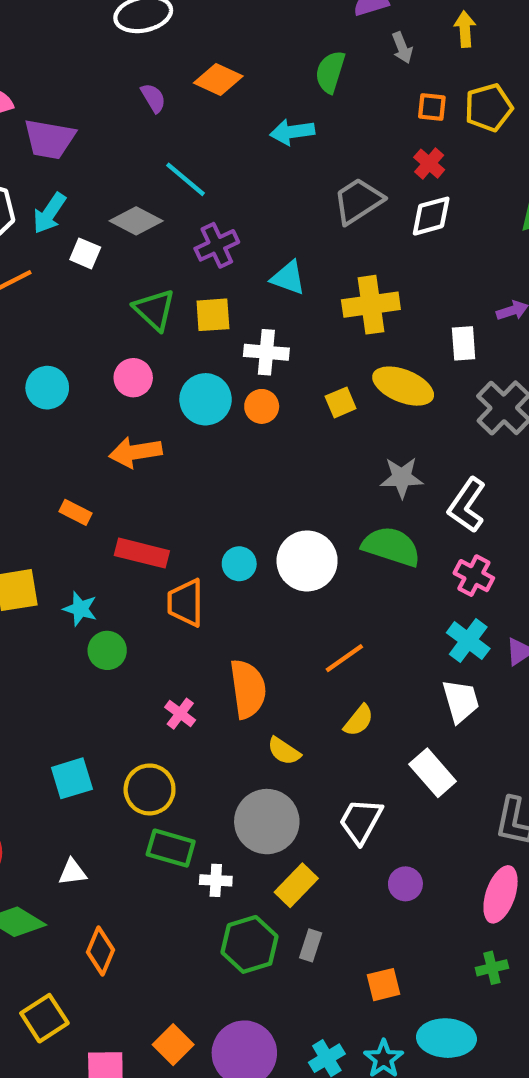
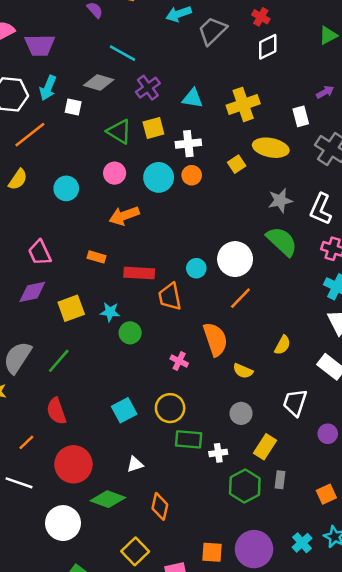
gray trapezoid: (358, 201) -> (212, 31), moved
green semicircle: (391, 547) -> (282, 241), turned 36
orange line: (344, 658) -> (240, 298), moved
gray circle: (267, 822) -> (241, 413), size x0.6
orange square: (173, 1045) -> (212, 552), turned -30

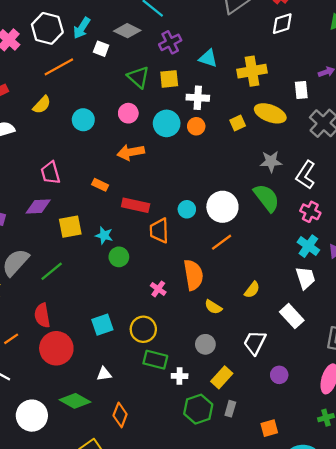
red circle: (73, 464) -> (56, 348), moved

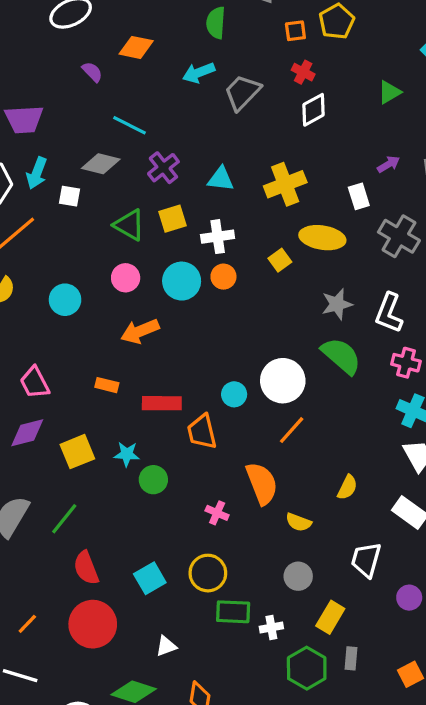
red semicircle: (42, 315) -> (86, 568), moved

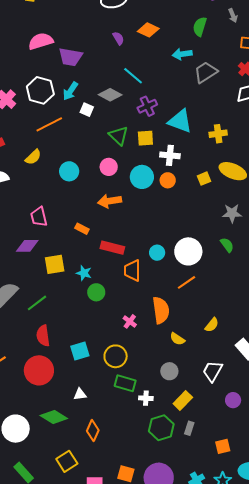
cyan triangle: (221, 179) -> (180, 121), size x1.5
yellow cross: (285, 184) -> (218, 134), size x0.7
green semicircle: (341, 356) -> (227, 245), size x0.6

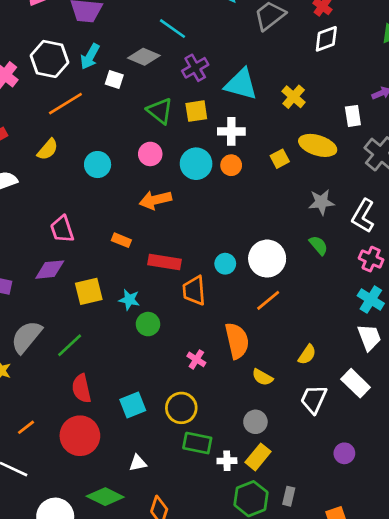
yellow cross: (218, 134) -> (294, 97), turned -36
white trapezoid: (213, 371) -> (314, 399), moved
yellow rectangle: (183, 401) -> (258, 457), moved

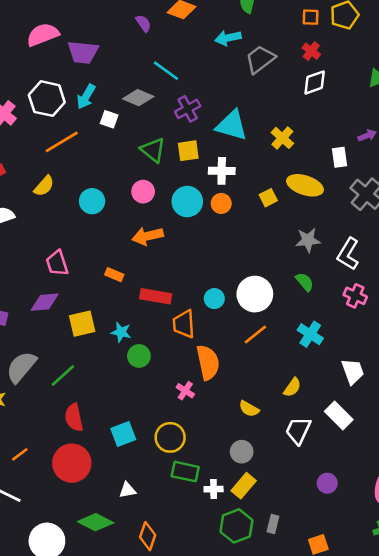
cyan cross: (371, 300) -> (310, 334), moved
orange semicircle: (237, 341) -> (208, 362), moved

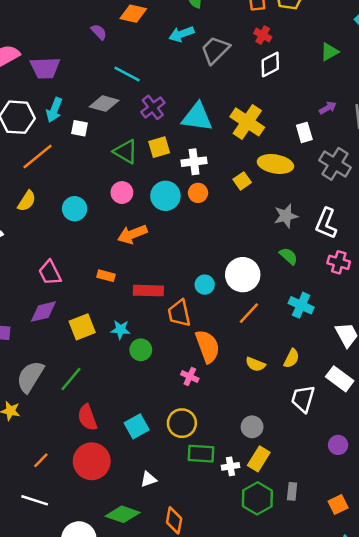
yellow cross: (282, 138) -> (247, 122), size x1.5
yellow semicircle: (249, 409) -> (255, 364), moved

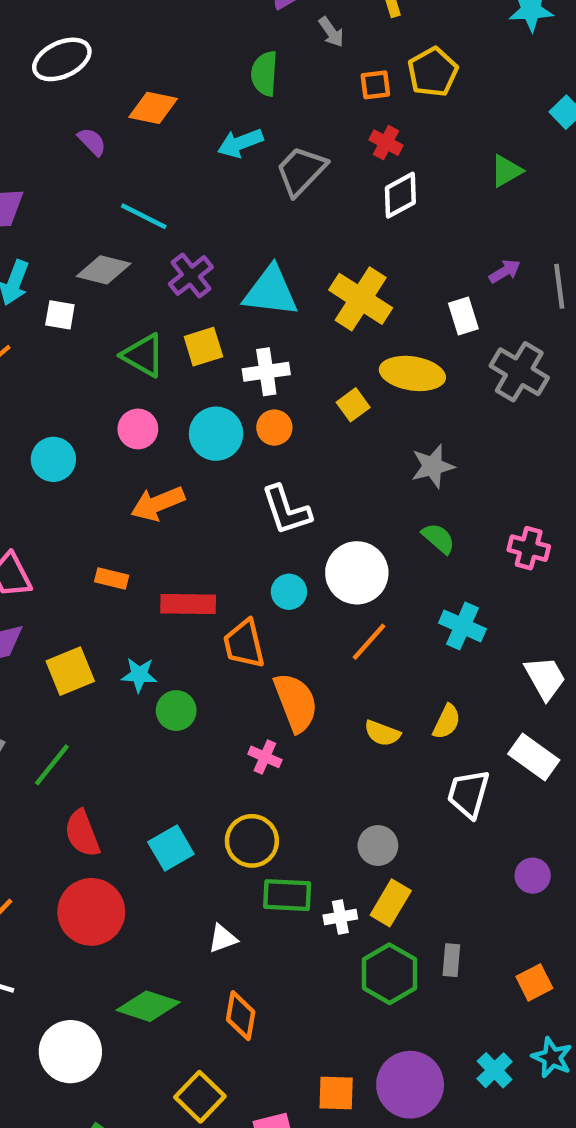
white L-shape: (326, 223) -> (286, 510), moved, turned -40
white triangle: (149, 479) -> (223, 939), moved

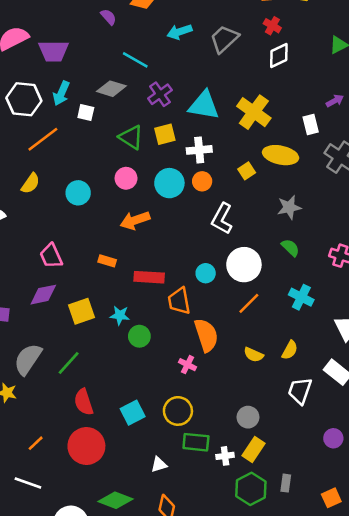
cyan arrow: (240, 143) -> (179, 32), moved
white L-shape: (286, 510) -> (222, 219), moved, turned 44

